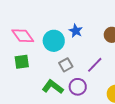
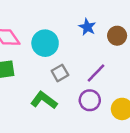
blue star: (76, 31) -> (87, 27), moved
purple circle: (78, 87) -> (90, 100), moved

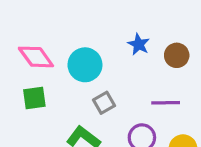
purple line: (96, 73) -> (166, 103), moved, turned 45

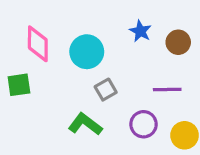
pink diamond: (36, 57) -> (38, 44), turned 36
green square: (34, 98) -> (19, 85), moved

